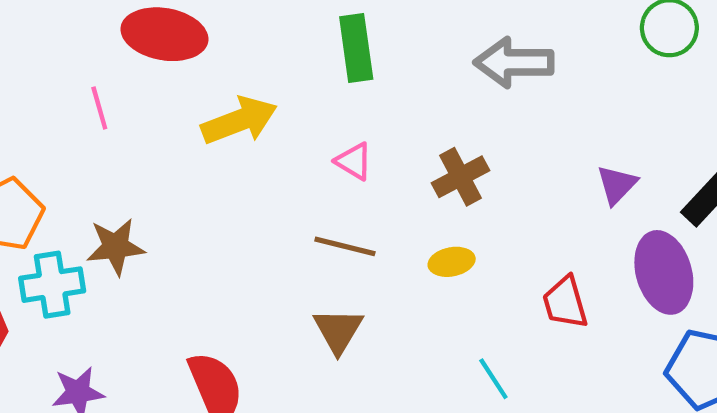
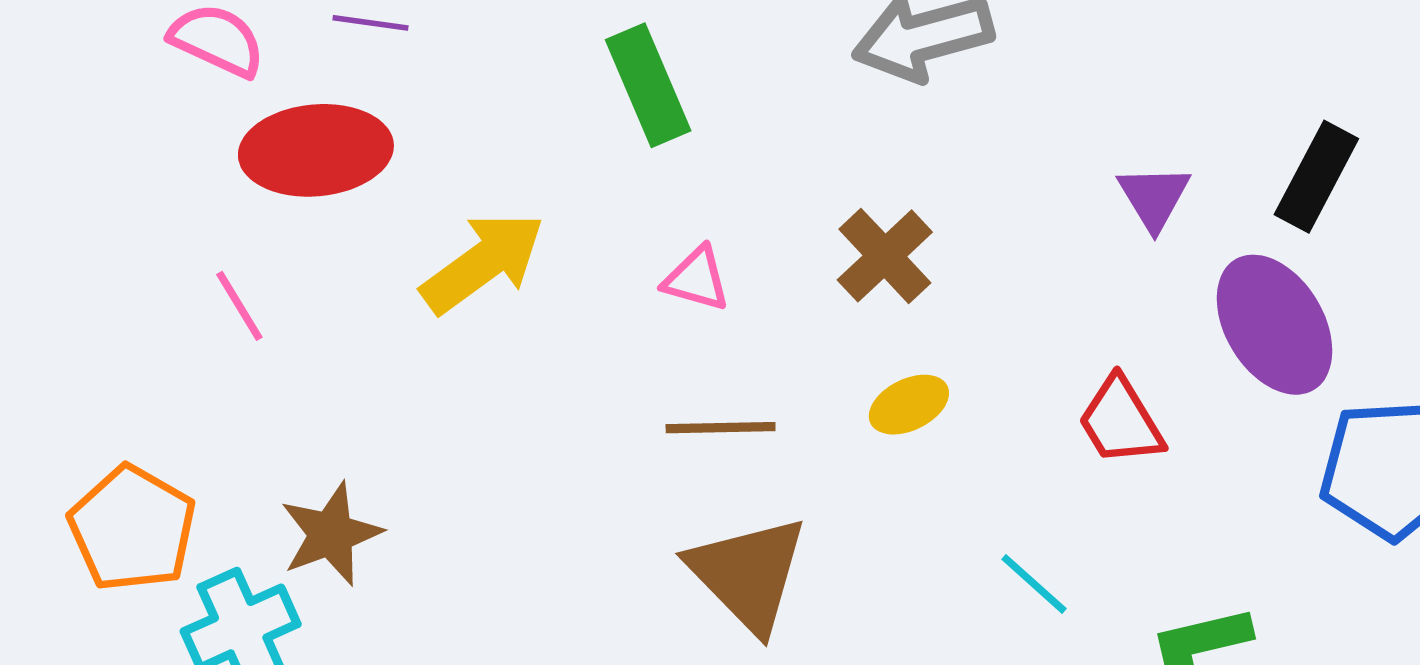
brown triangle: (338, 331) -> (748, 574), size x1.4

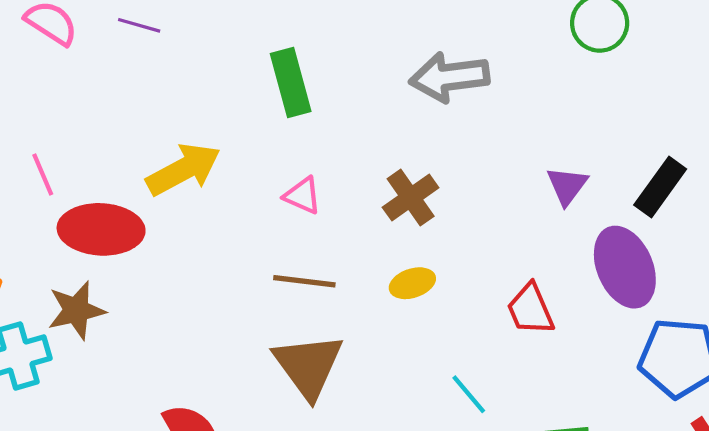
red ellipse: (316, 150) -> (101, 229), moved

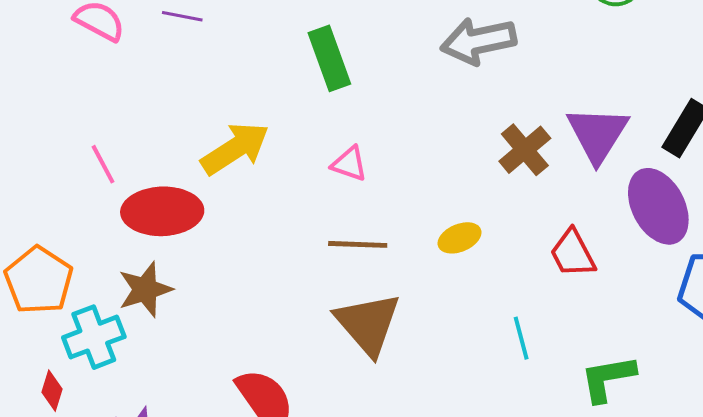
purple triangle: (567, 186) -> (598, 134), size x1.6
brown cross: (411, 197) -> (525, 150), moved
cyan line: (469, 394) -> (521, 338), turned 30

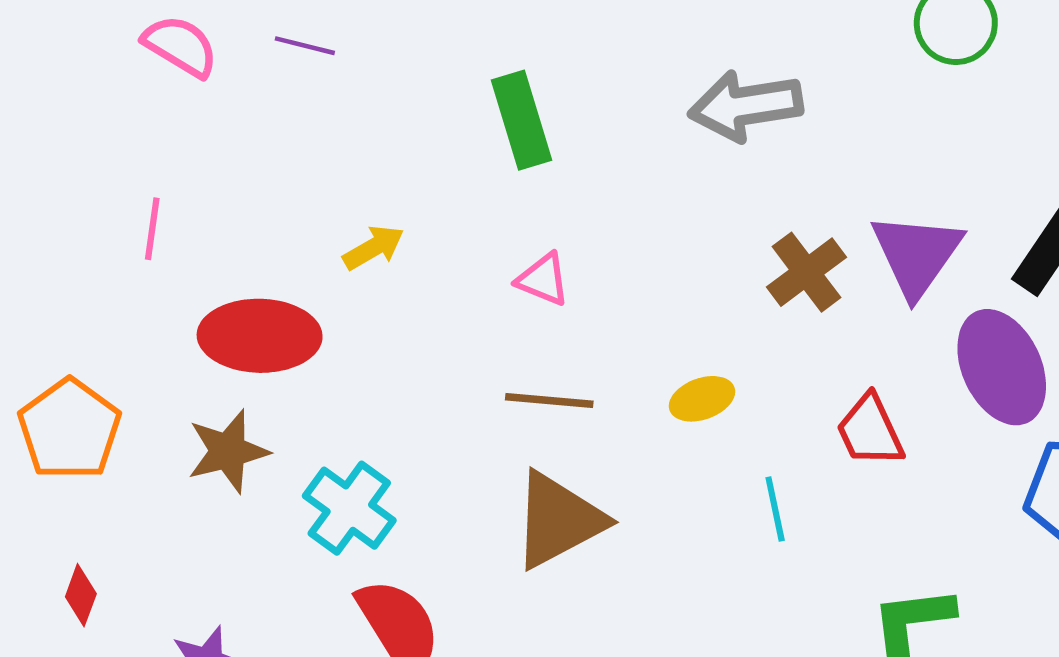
yellow arrow: (235, 149) -> (374, 248), size x0.6
pink line: (103, 164) -> (152, 229), moved, turned 33
brown triangle: (368, 324) -> (558, 520), turned 40
cyan cross: (94, 337) -> (349, 508), moved, turned -36
cyan line: (521, 338) -> (775, 509), moved

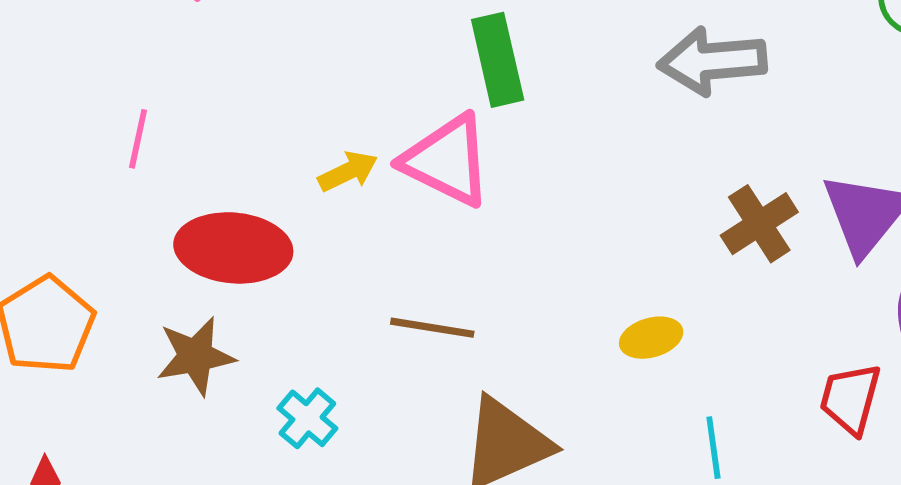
pink triangle: (543, 279) -> (447, 160), moved, size x1.8
brown line: (549, 401) -> (432, 328), moved
red trapezoid: (870, 431) -> (850, 399), moved, turned 36
cyan cross: (349, 508) -> (307, 418), size x0.7

